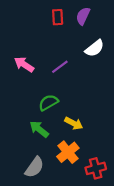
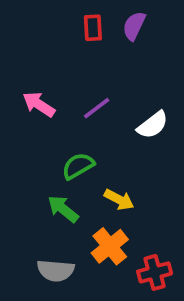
white semicircle: (95, 48) -> (153, 125), moved
gray semicircle: (34, 167) -> (56, 271), turned 60

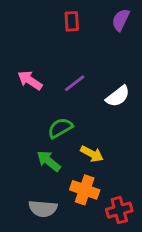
purple semicircle: (134, 26) -> (121, 20), moved
orange cross: (110, 246) -> (85, 190), turned -32

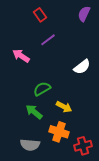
red rectangle: (72, 21) -> (40, 15), moved, turned -32
purple line: (75, 83) -> (48, 40), moved

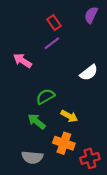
red rectangle: (40, 15) -> (54, 23), moved

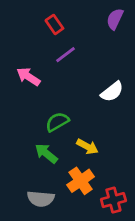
red rectangle: (54, 23) -> (54, 24), moved
orange cross: (64, 143) -> (81, 181), turned 36

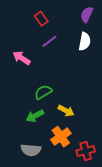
white semicircle: (112, 92) -> (85, 41), moved, turned -42
green arrow: (46, 153) -> (35, 116), turned -66

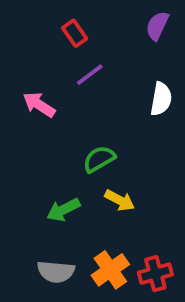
white semicircle: (85, 41) -> (161, 99), moved
green semicircle: (43, 92) -> (99, 159), moved
orange cross: (61, 137) -> (110, 270), moved

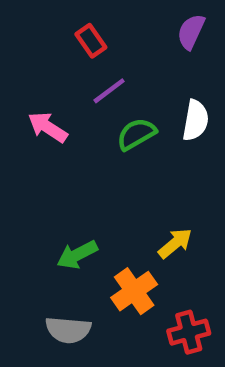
green semicircle: (99, 159) -> (136, 134), moved
yellow arrow: (120, 200) -> (175, 243), moved, turned -68
orange cross: (110, 270) -> (134, 291), moved

